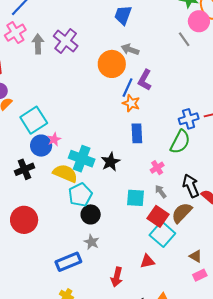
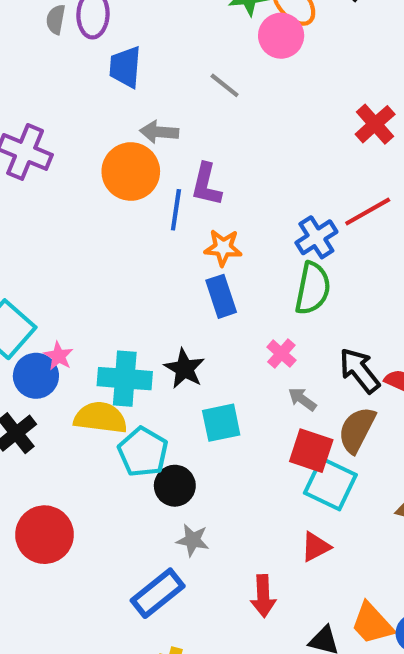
gray line: (184, 39) -> (225, 85), moved
orange star: (131, 103) -> (223, 248), moved
cyan square: (135, 198) -> (221, 423), moved

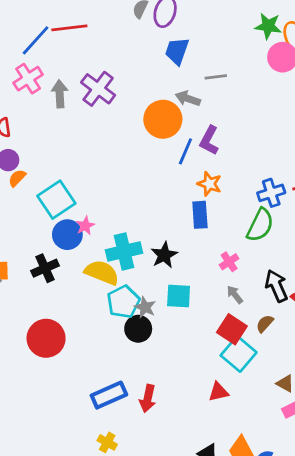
gray line: (225, 85) -> (216, 77), moved, turned -60
cyan cross: (125, 379) -> (124, 251), turned -32
brown semicircle: (357, 430) -> (265, 324), size x0.6
gray star: (193, 540) -> (145, 307), moved
red arrow: (263, 596) -> (148, 398), moved

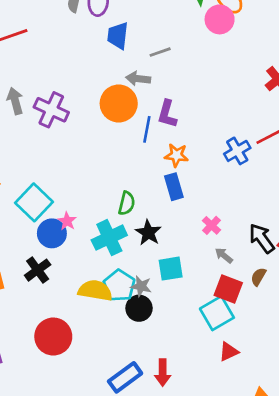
purple cross: (98, 89) -> (51, 110), moved
green semicircle: (260, 225) -> (127, 203), moved, size x0.7
yellow semicircle: (102, 272) -> (95, 291), moved
cyan square: (239, 354) -> (217, 313), moved, turned 32

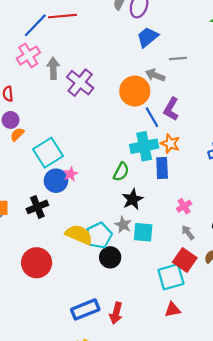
blue trapezoid: (118, 36) -> (148, 37), turned 30
blue line: (147, 129) -> (152, 117), turned -55
cyan cross: (109, 238) -> (144, 146), moved
gray star: (141, 286) -> (123, 225), moved

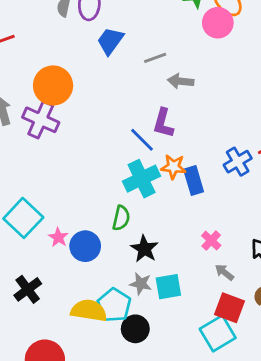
gray arrow: (155, 75) -> (181, 81), moved
orange circle: (135, 91) -> (53, 85), moved
blue rectangle: (162, 168) -> (194, 181), moved
blue circle: (56, 181) -> (85, 246), moved

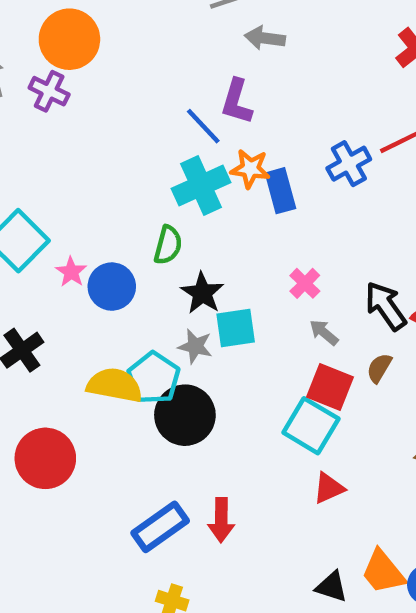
purple cross: (41, 120) -> (49, 91), size x0.7
cyan square: (168, 287) -> (236, 328), moved
black circle: (135, 329) -> (185, 415), size x1.4
cyan square: (218, 333) -> (311, 426), turned -30

